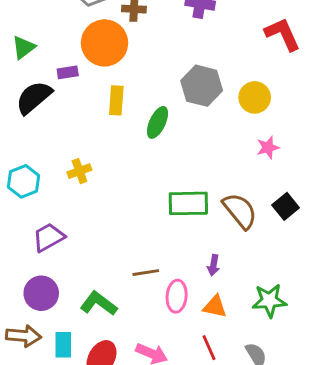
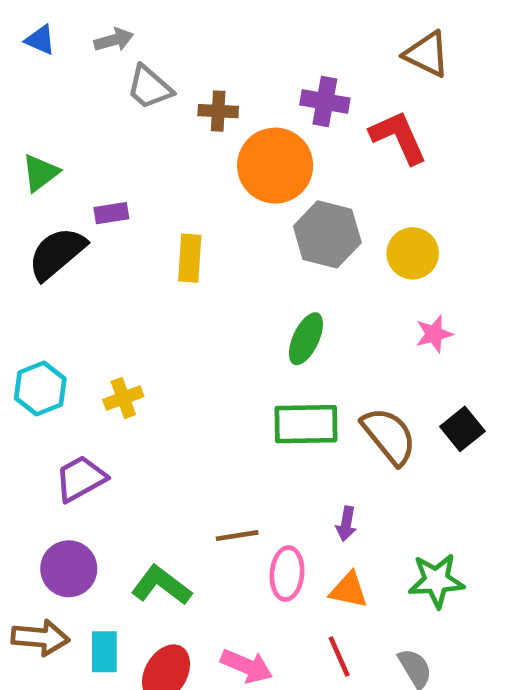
red L-shape: (283, 34) -> (398, 137), moved
orange circle: (104, 43) -> (275, 166), moved
green ellipse: (157, 122) -> (306, 339), moved
yellow cross: (79, 171) -> (123, 398), moved

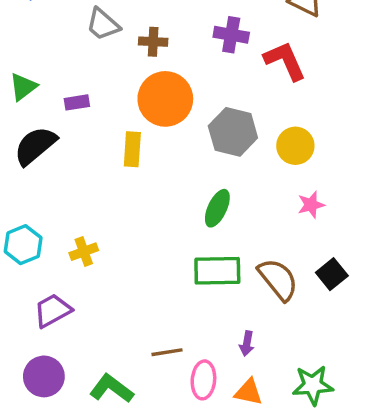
orange circle: (275, 166) -> (165, 99), moved
purple rectangle: (111, 213) -> (77, 102), moved

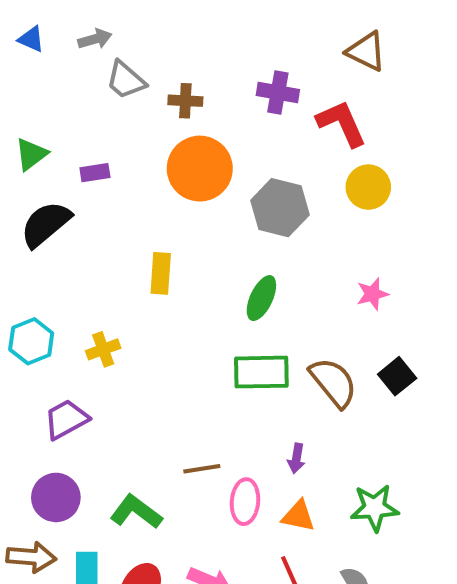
yellow circle: (295, 146) -> (368, 187), moved
yellow rectangle: (132, 149) -> (161, 273), moved

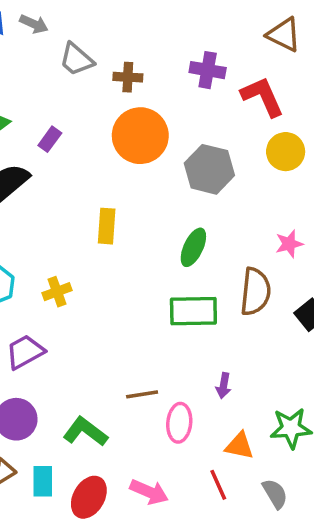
gray arrow: (95, 39) -> (34, 24), moved, turned 40
purple rectangle: (95, 173) -> (50, 139), turned -45
brown semicircle: (333, 382) -> (255, 292), moved, turned 45
orange triangle: (298, 516) -> (240, 446), moved

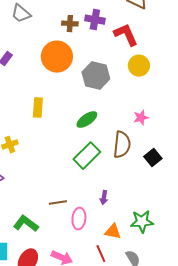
brown cross: (128, 77) -> (70, 24), moved
green ellipse: (193, 247) -> (87, 120), turned 30
green rectangle: (193, 311) -> (87, 156), turned -44

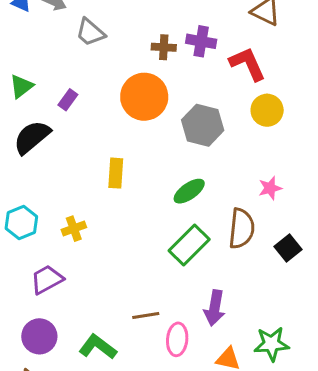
purple arrow: (104, 198) -> (215, 308), size x1.6

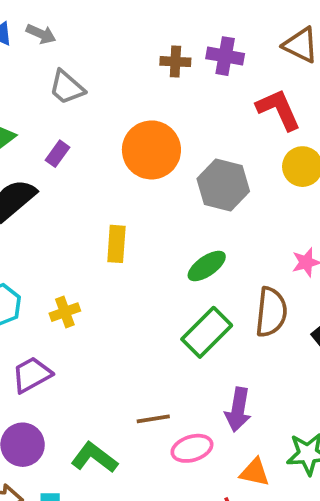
gray trapezoid: (90, 32) -> (67, 87), moved
purple cross: (201, 41) -> (225, 56), moved
brown cross: (164, 47) -> (175, 62), moved
pink ellipse: (177, 339) -> (192, 448), turned 68

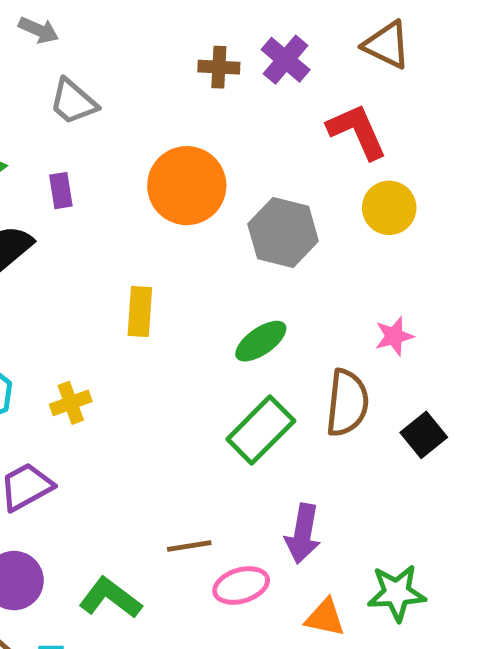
purple cross: (225, 56) -> (286, 60), turned 30
purple rectangle: (58, 154) -> (61, 191), turned -45

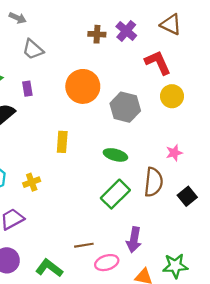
green ellipse: (261, 341) -> (115, 155), turned 50

